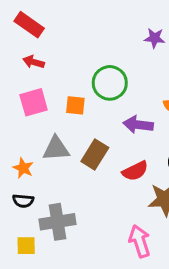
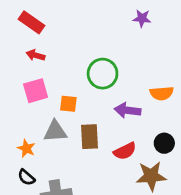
purple star: (155, 38) -> (142, 18), moved
orange square: (75, 105) -> (68, 104), moved
brown rectangle: (95, 155) -> (89, 137), turned -35
black semicircle: (23, 201) -> (26, 177), turned 36

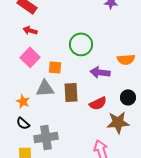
pink square: (36, 91) -> (30, 57), turned -30

